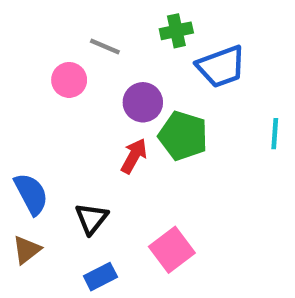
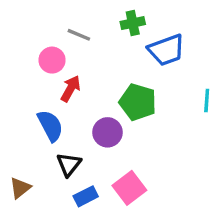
purple circle: (143, 102) -> (108, 132), moved
red arrow: (134, 156) -> (71, 89), moved
blue semicircle: (31, 194) -> (50, 126), moved
blue rectangle: (100, 277) -> (86, 196), moved

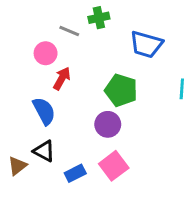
green cross: (133, 23) -> (99, 18), moved
blue trapezoid: (166, 50) -> (146, 44), turned 36
purple circle: (108, 132) -> (108, 124), moved
black triangle: (69, 164) -> (44, 151), moved, turned -40

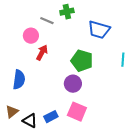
blue semicircle: (44, 111) -> (19, 80), moved, turned 36
black triangle: (44, 151) -> (30, 121), moved
pink square: (114, 166) -> (77, 112), turned -30

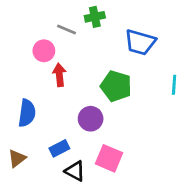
red arrow: (42, 53) -> (59, 75), turned -35
purple circle: (73, 84) -> (91, 119), moved
blue rectangle: (51, 117) -> (59, 148), moved
black triangle: (30, 121) -> (75, 171), moved

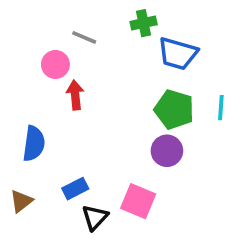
green cross: (95, 17) -> (144, 23), moved
green pentagon: (116, 86) -> (174, 109), moved
purple circle: (91, 119) -> (167, 151), moved
black triangle: (75, 171) -> (95, 217), turned 45

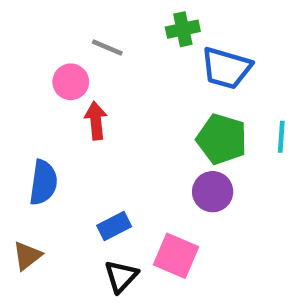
blue rectangle: (75, 189) -> (114, 226), moved

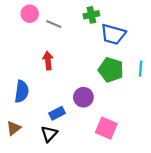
pink circle: (71, 82) -> (30, 14), moved
purple circle: (213, 192) -> (83, 97), moved
pink square: (176, 256) -> (106, 128), moved
black triangle: (121, 276) -> (49, 134), moved

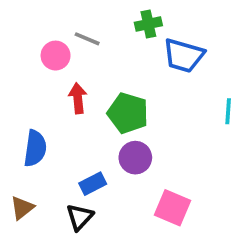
pink circle: (30, 14) -> (56, 56), moved
green pentagon: (111, 70) -> (128, 113), moved

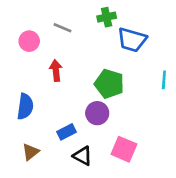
pink circle: (56, 56) -> (29, 41), moved
green pentagon: (128, 113) -> (109, 84), moved
brown triangle: (22, 208) -> (31, 152), moved
black triangle: (80, 217) -> (83, 156), moved, turned -45

